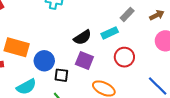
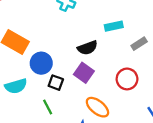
gray rectangle: (127, 14) -> (139, 44), moved
cyan rectangle: (110, 33) -> (114, 26), moved

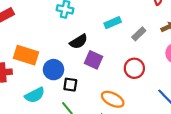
black semicircle: (87, 48) -> (79, 42), moved
purple square: (84, 73) -> (93, 60), moved

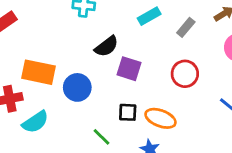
black square: (70, 85) -> (128, 112), moved
cyan semicircle: (35, 95) -> (35, 122), moved

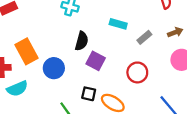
cyan rectangle: (149, 16) -> (118, 24), turned 35
black semicircle: (107, 46) -> (82, 41), turned -48
orange rectangle: (39, 72) -> (27, 51), turned 40

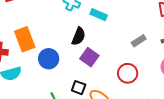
cyan rectangle: (118, 24) -> (99, 15), moved

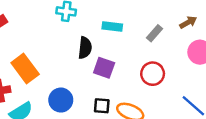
cyan rectangle: (99, 15) -> (112, 26), moved
blue circle: (49, 59) -> (61, 100), moved

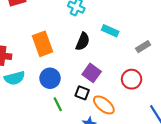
purple square: (104, 68) -> (92, 73), moved
orange rectangle: (25, 69) -> (43, 44), moved

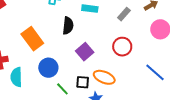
purple square: (92, 73) -> (85, 52), turned 30
cyan semicircle: (15, 78) -> (16, 77), turned 120
black square: (82, 93) -> (83, 82), moved

